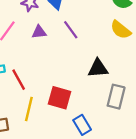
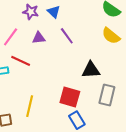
red line: (19, 80) -> (21, 61), moved, turned -36
red square: (59, 98) -> (70, 97), moved

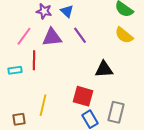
purple triangle: (39, 38) -> (52, 37), size x1.5
red line: (21, 61) -> (34, 60), turned 66
gray rectangle: (107, 95) -> (116, 112), moved

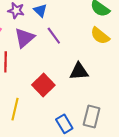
purple triangle: (52, 37) -> (24, 38), turned -35
red square: (83, 96) -> (43, 85), moved, turned 30

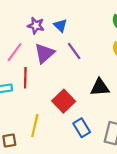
blue rectangle: (64, 124) -> (82, 128), moved

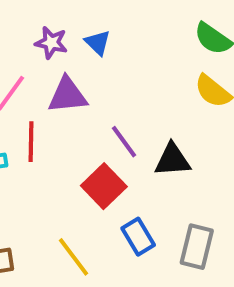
purple line: (74, 51) -> (124, 142), moved
purple triangle: (44, 53) -> (67, 95), turned 35
yellow line: (35, 126) -> (74, 257), moved, turned -50

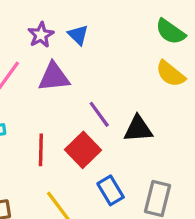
purple star: (51, 43) -> (41, 35), turned 30
red line: (31, 142) -> (41, 150), moved

